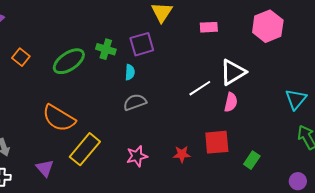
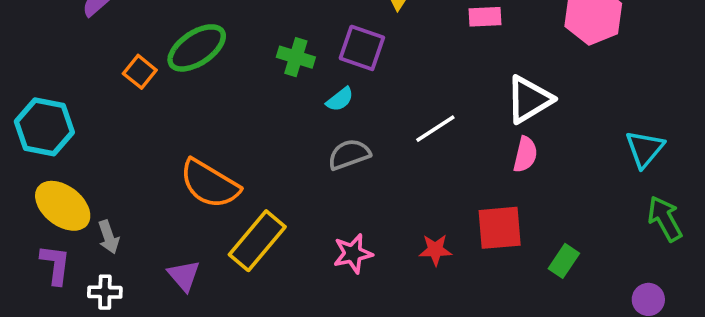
purple square: (142, 44) -> (362, 48), turned 35
green ellipse: (69, 61) -> (197, 48), moved
cyan semicircle: (130, 72) -> (340, 99), turned 49
white line: (200, 88) -> (435, 129), moved

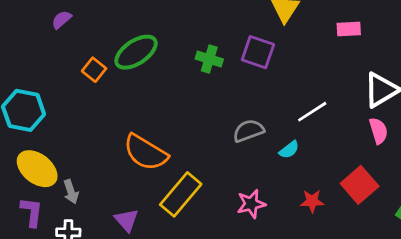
cyan semicircle: (340, 99) -> (289, 150), moved
pink semicircle: (525, 154) -> (379, 131), turned -30
red square: (500, 228) -> (360, 185), turned -36

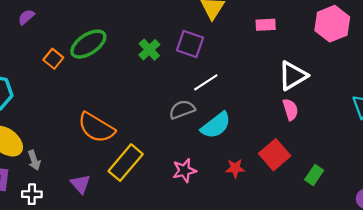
green cross: (209, 59) -> (149, 50), turned 30
white line: (312, 112) -> (206, 82), moved
cyan semicircle: (289, 150) -> (216, 125), size x1.8

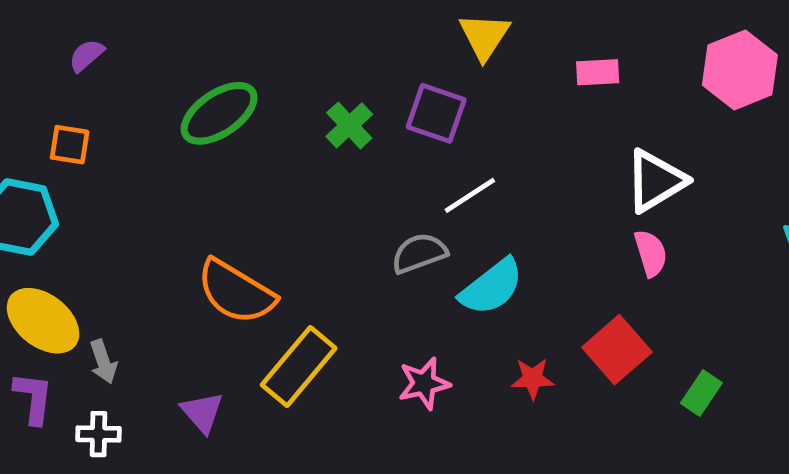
orange square: (53, 59) -> (70, 145), moved, turned -30

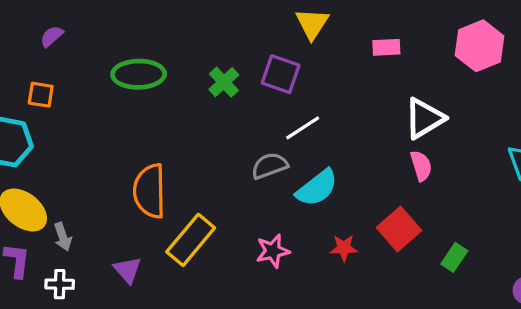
green ellipse: (219, 113) -> (139, 74), turned 33
orange semicircle: (236, 292) -> (150, 191), turned 58

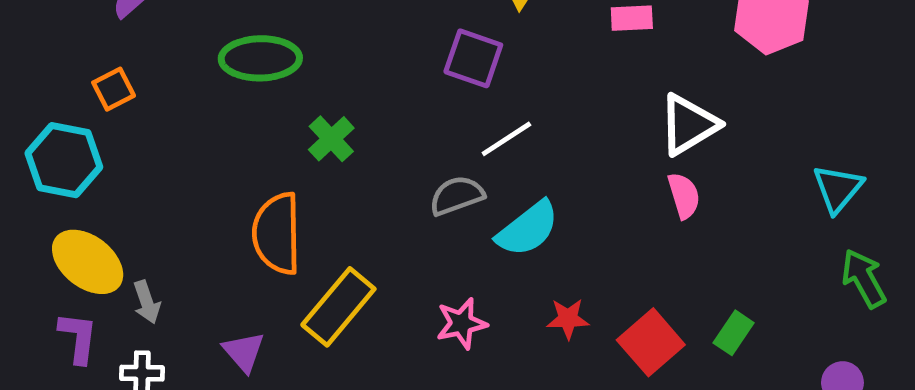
green cross: (224, 82) -> (331, 139), moved
orange square: (41, 95) -> (114, 89), turned -36
red square: (399, 229) -> (651, 342), moved

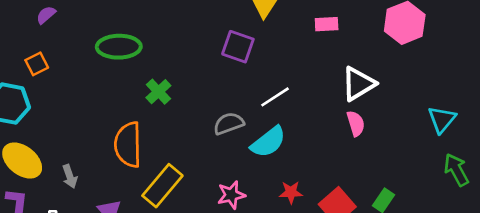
white line: (506, 139) -> (275, 97), moved
gray arrow: (147, 302) -> (70, 176), moved

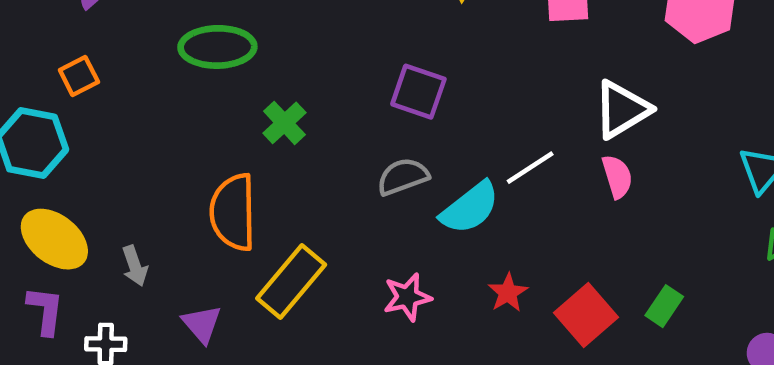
purple square: (238, 47) -> (418, 92), moved
white line: (275, 97) -> (530, 168), moved
red star: (291, 192) -> (508, 293), turned -30

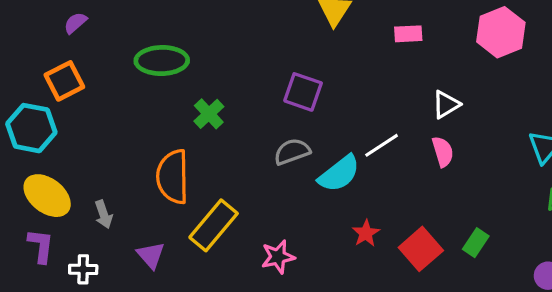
orange square: (79, 76) -> (64, 81), size x1.4
white triangle: (622, 109) -> (446, 104), size x0.7
pink star: (407, 297) -> (278, 257), moved

